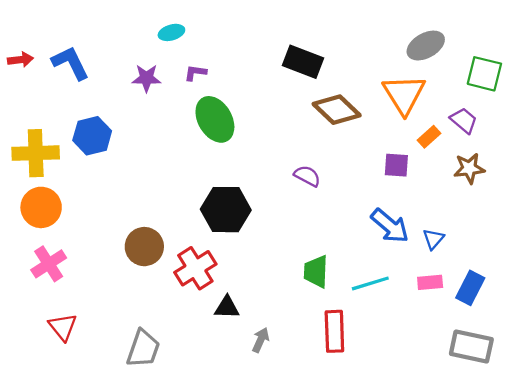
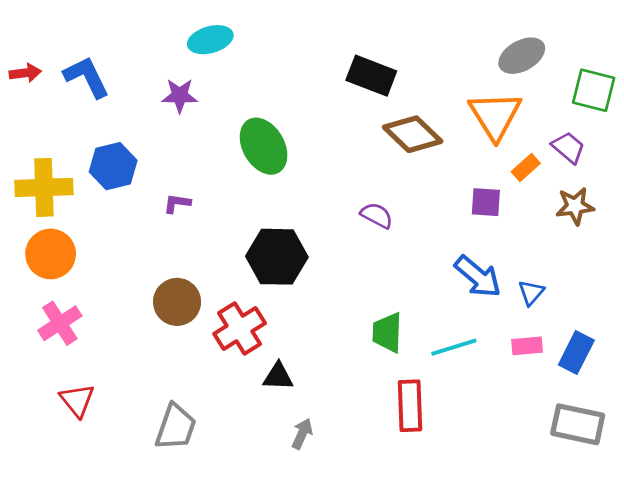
cyan ellipse: (171, 32) -> (210, 40), size x1.4
purple L-shape: (195, 73) -> (177, 203), moved
gray arrow: (261, 340) -> (302, 434), moved

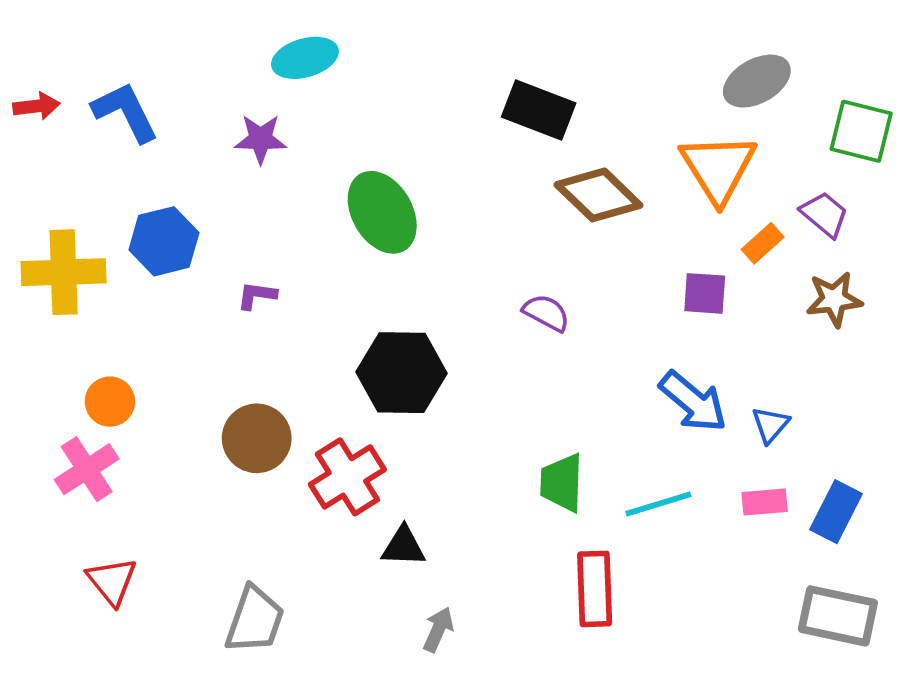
orange circle: (51, 254) -> (110, 402), moved, size x0.7

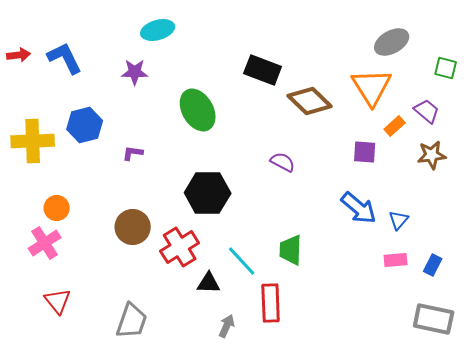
black rectangle: (539, 110) -> (263, 70), moved
green square: (861, 131) -> (446, 68), size x0.7
cyan line: (658, 504) -> (242, 261), moved, turned 64
blue rectangle: (836, 512) -> (433, 265), size x0.7
red rectangle: (595, 589) -> (271, 303), moved

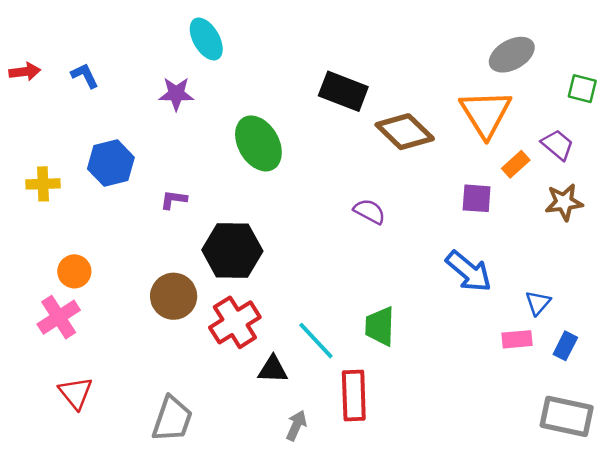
cyan ellipse: (158, 30) -> (206, 39), turned 76
blue L-shape: (65, 58) -> (85, 76), size x0.6
yellow cross: (33, 141) -> (43, 184), size x0.6
black hexagon: (208, 193) -> (232, 251), moved
blue triangle: (399, 220) -> (538, 303), moved

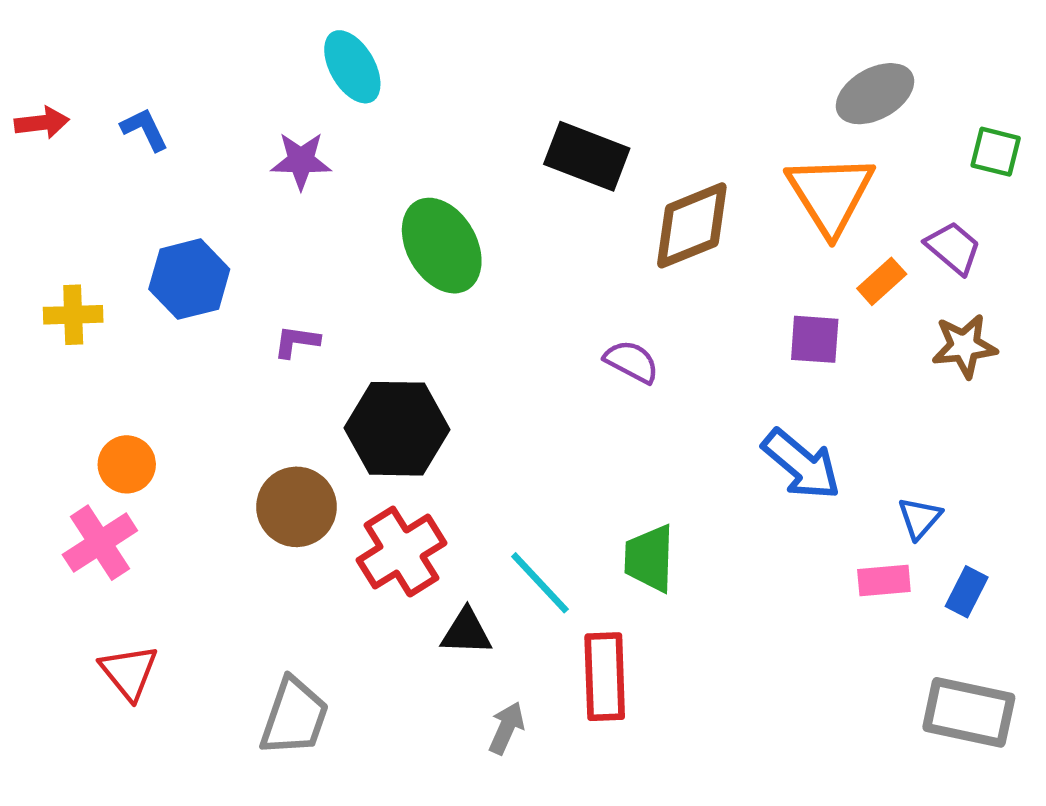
brown diamond: (405, 132) -> (692, 225), turned -66

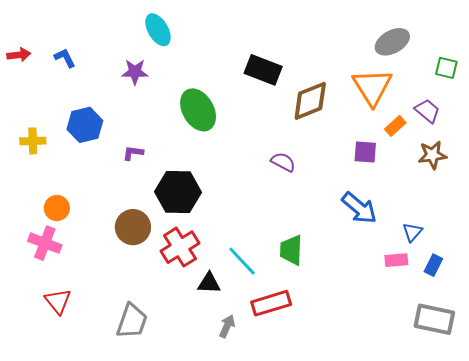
pink cross: (100, 543) -> (45, 243), turned -36
red rectangle: (605, 677) -> (271, 303), turned 75

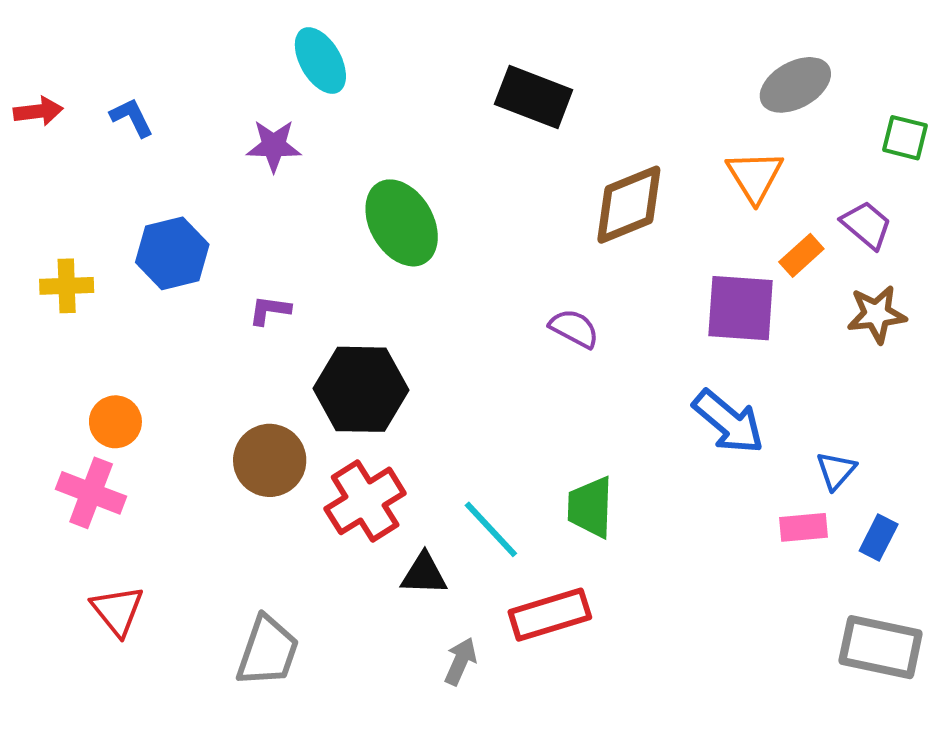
black rectangle: (263, 70) -> (534, 97), moved
orange triangle: (372, 87) -> (755, 176), size x0.7
purple square: (365, 152) -> (741, 308), size x1.5

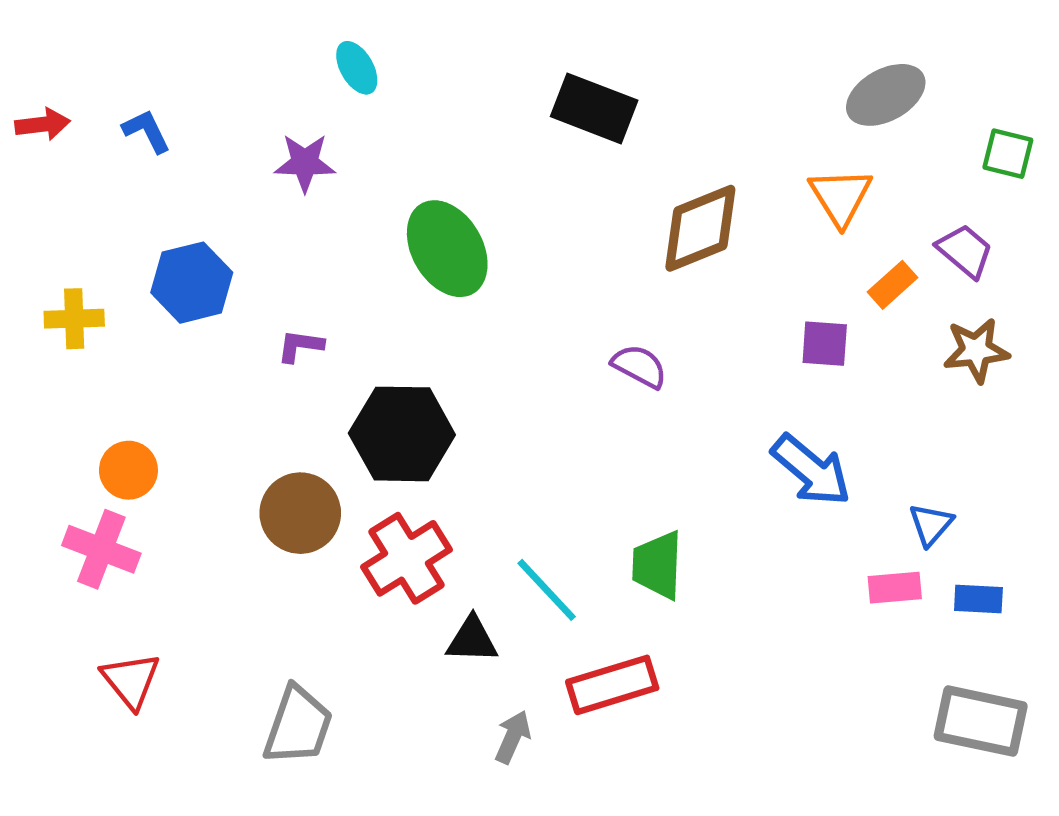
cyan ellipse: (320, 61) -> (357, 68), size x0.7
purple square: (741, 308) -> (825, 344), size x0.6
blue rectangle: (879, 538) -> (978, 599), turned 66

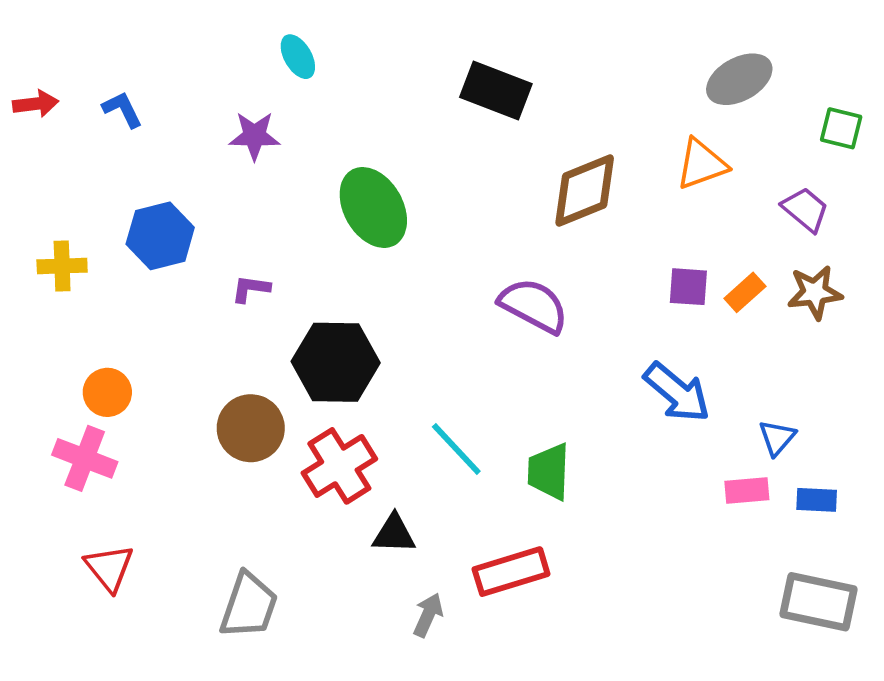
orange triangle: (841, 197) -> (702, 164), turned 42
orange rectangle: (893, 285) -> (745, 292), moved
purple semicircle: (639, 366) -> (534, 306), size x1.5
cyan line: (547, 590) -> (456, 449), moved

